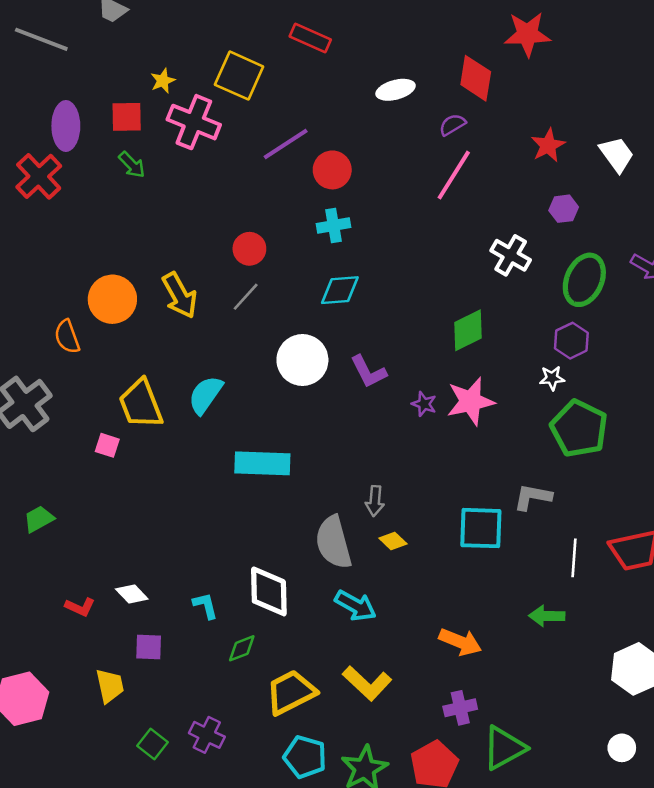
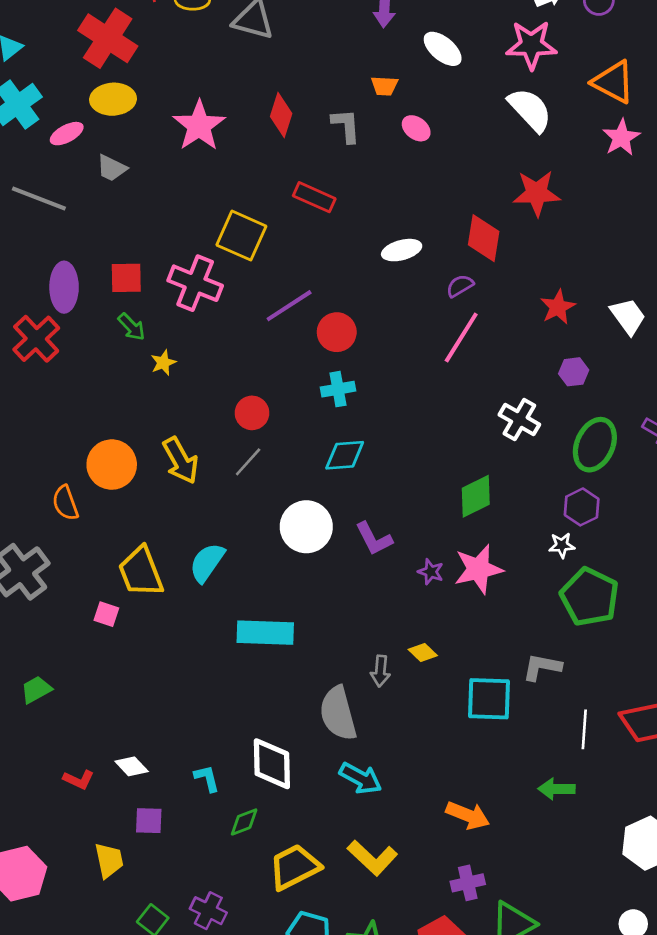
yellow star: (163, 81) -> (163, 363), moved
yellow diamond: (393, 541) -> (423, 653), moved

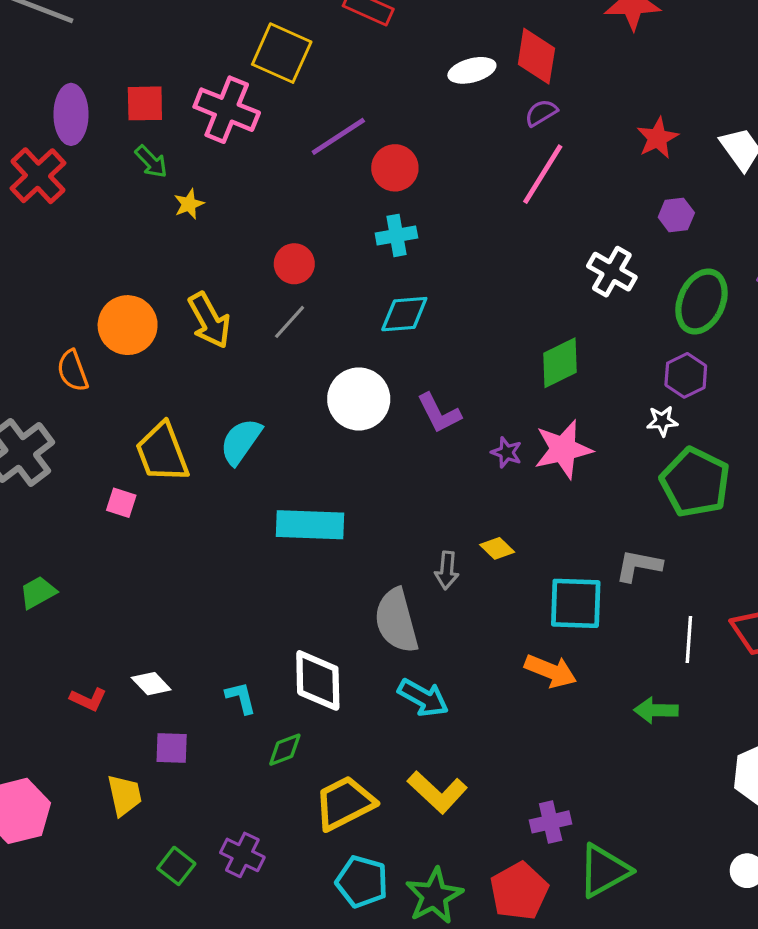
red diamond: (484, 238) -> (536, 56), moved
orange arrow: (468, 815) -> (551, 671), moved

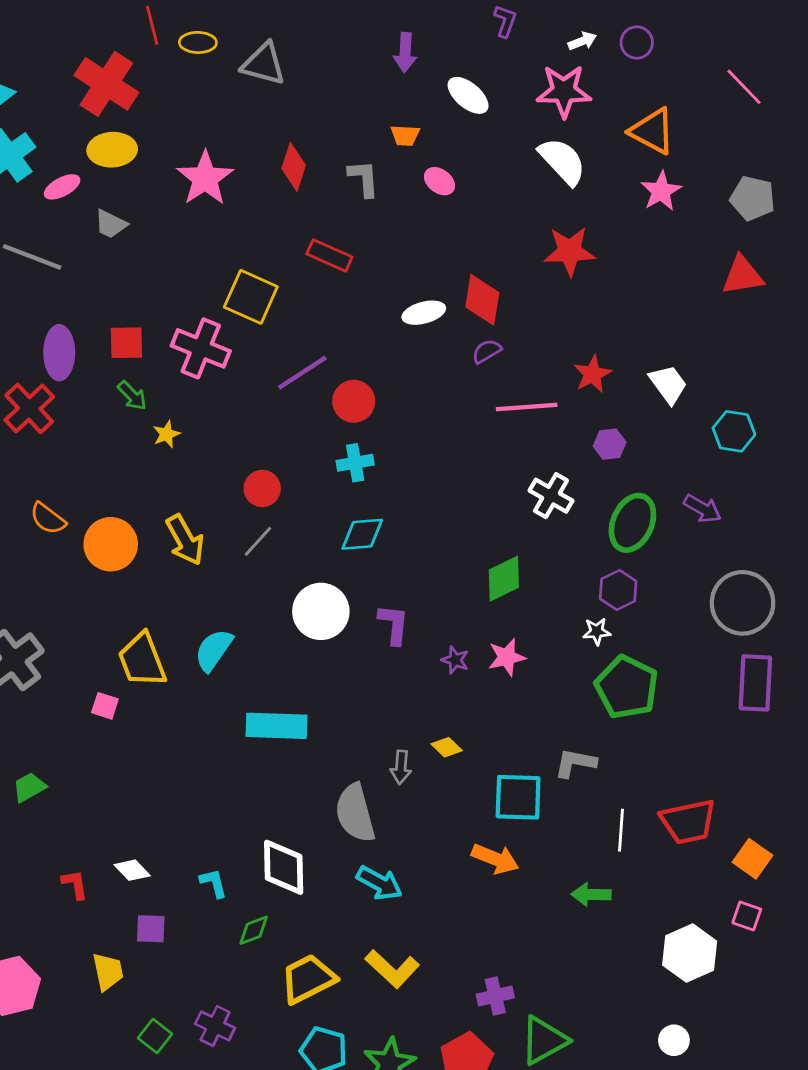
pink line: (543, 174) -> (527, 407), moved, turned 54
orange semicircle: (73, 371) -> (48, 519), moved, turned -33
purple L-shape: (439, 413) -> (394, 624), turned -147
pink star: (563, 449) -> (507, 657), size x0.7
red L-shape: (88, 699) -> (75, 884), turned -124

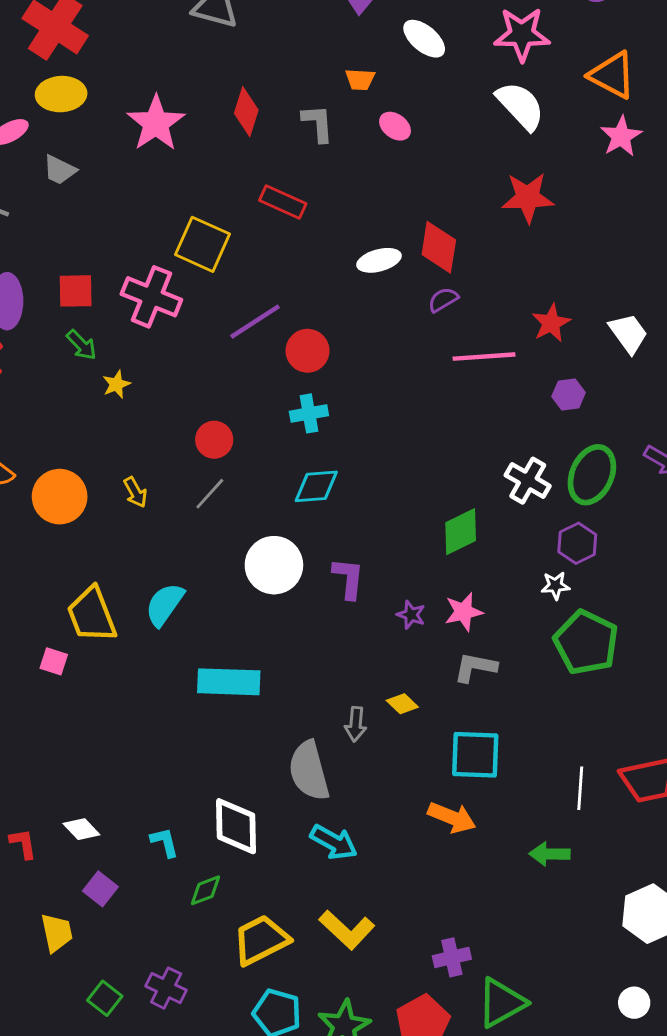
white cross: (551, 496) -> (528, 481), moved
yellow arrow: (185, 540) -> (135, 492), size x0.6
gray L-shape: (575, 763) -> (475, 667), moved
purple square: (151, 929) -> (100, 889), turned 36

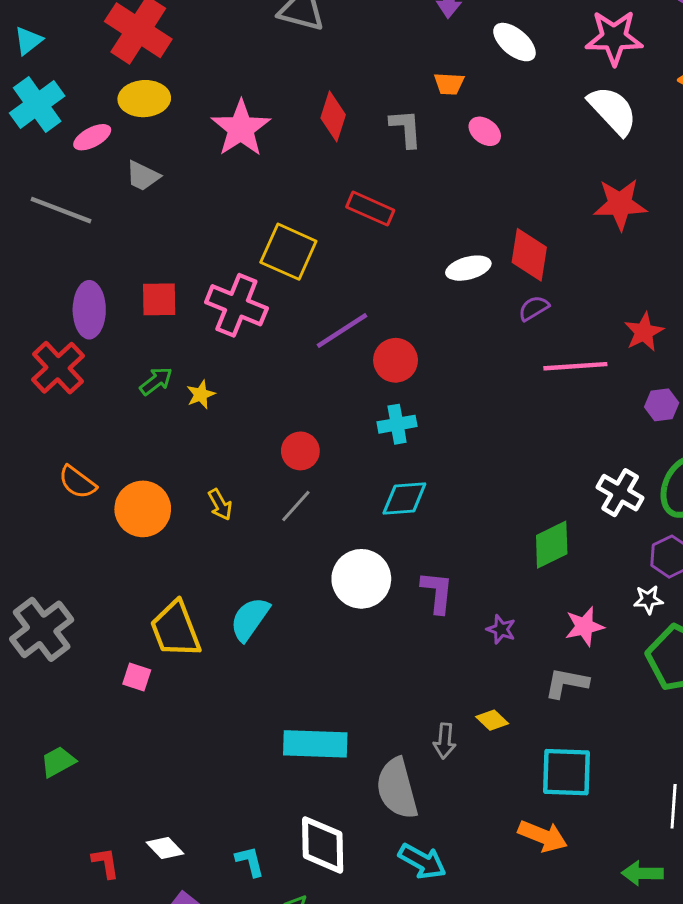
green arrow: (81, 345) -> (156, 381), moved, turned -84
pink star: (464, 612) -> (584, 626), moved
cyan rectangle: (229, 682) -> (315, 744), moved

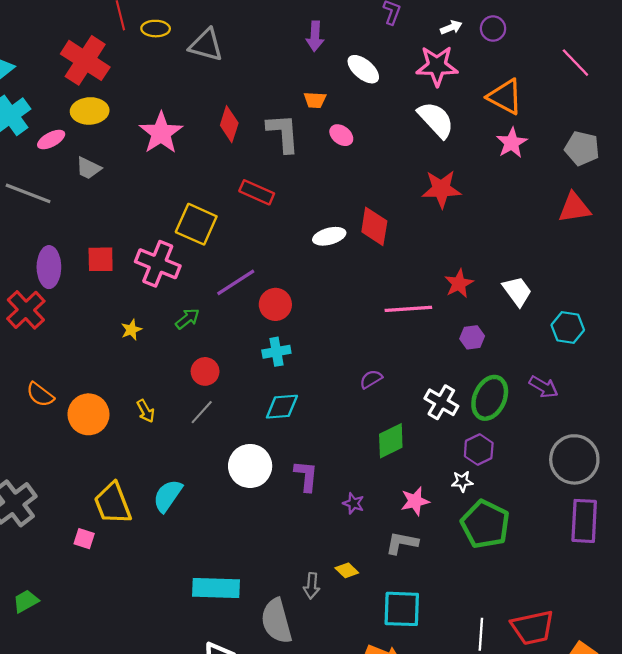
gray L-shape: (406, 128) -> (283, 133), size x1.4
purple semicircle: (534, 308) -> (371, 379), moved
green arrow: (156, 381) -> (187, 319), moved

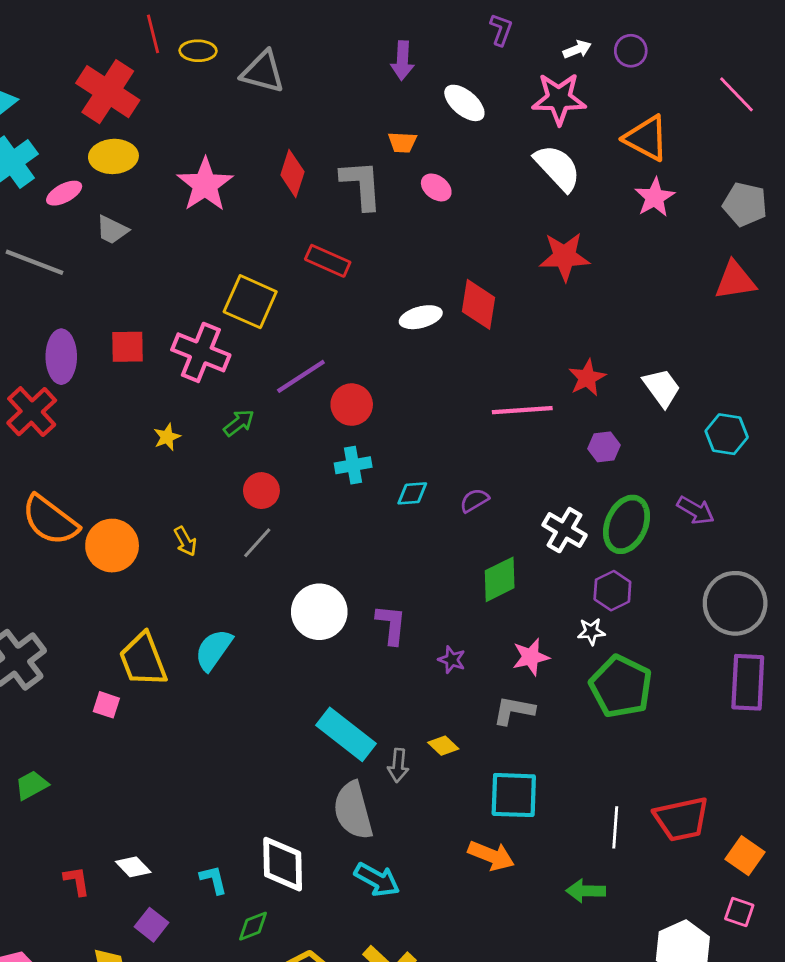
orange semicircle: (40, 395) -> (50, 520), size x1.6
cyan diamond: (282, 407) -> (412, 493), moved, size x0.7
cyan rectangle: (216, 588) -> (346, 734), moved, turned 36

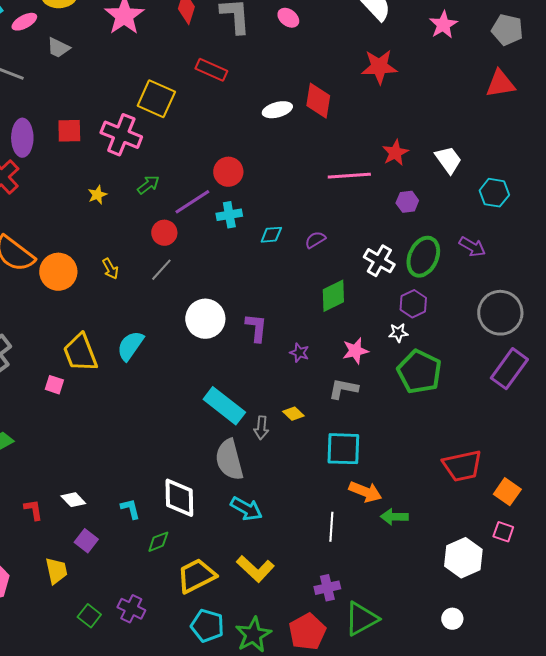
purple line: (301, 376) -> (192, 202), moved
purple rectangle: (748, 682) -> (509, 369), turned 33
white line: (615, 827) -> (331, 527), moved
orange arrow: (491, 856) -> (365, 492), moved

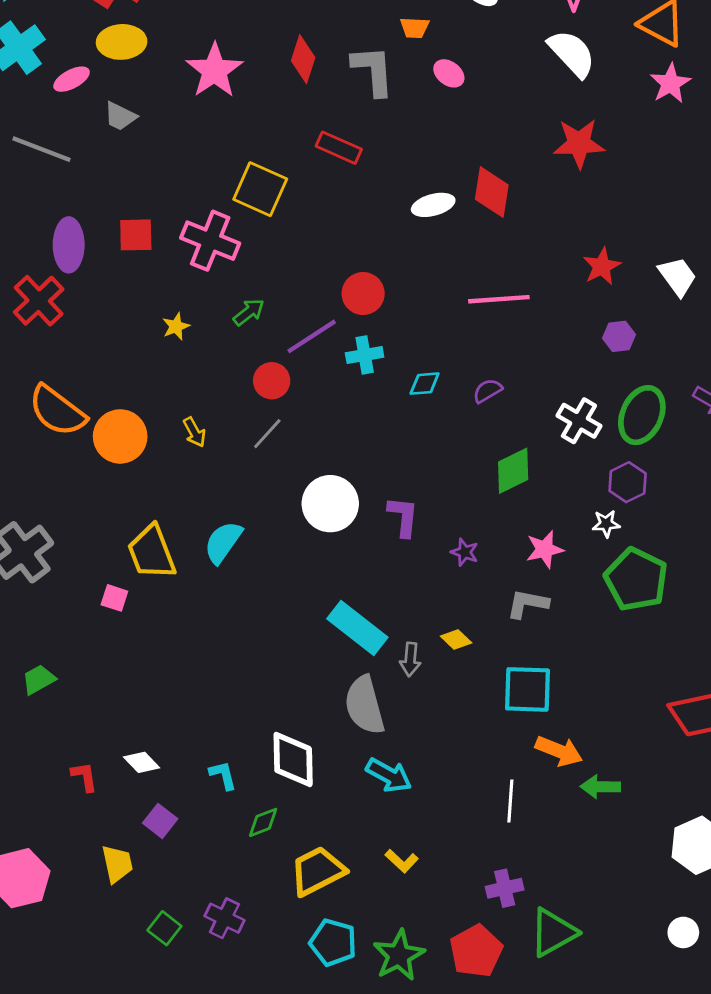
pink line: (349, 176) -> (499, 299), moved
yellow L-shape: (255, 569) -> (402, 861), size x0.6

